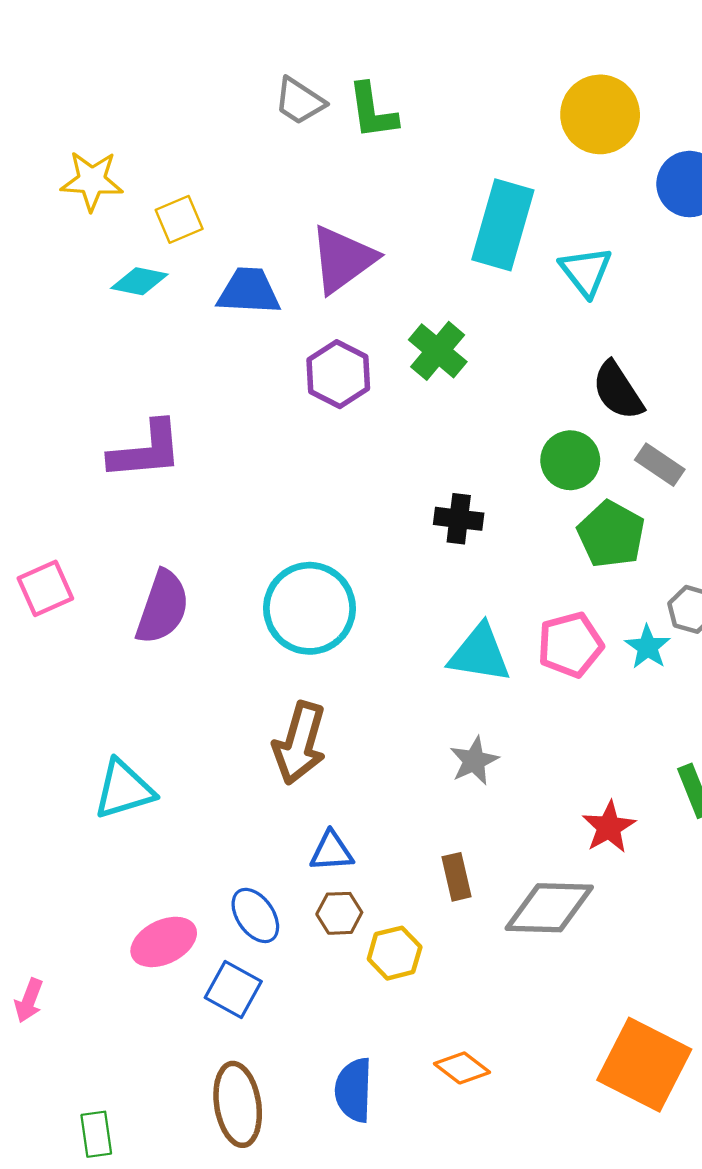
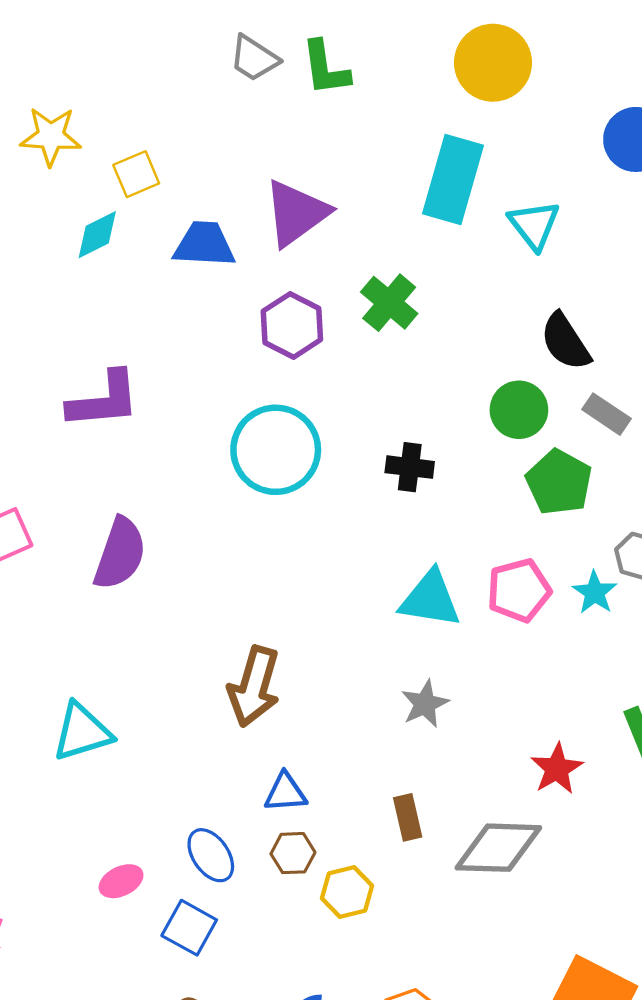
yellow circle: (600, 114) -> (493, 63), moved
cyan diamond: (139, 281) -> (97, 235), turned -38
cyan circle: (309, 608) -> (276, 450), moved
pink ellipse: (164, 942) -> (121, 881), size x0.7

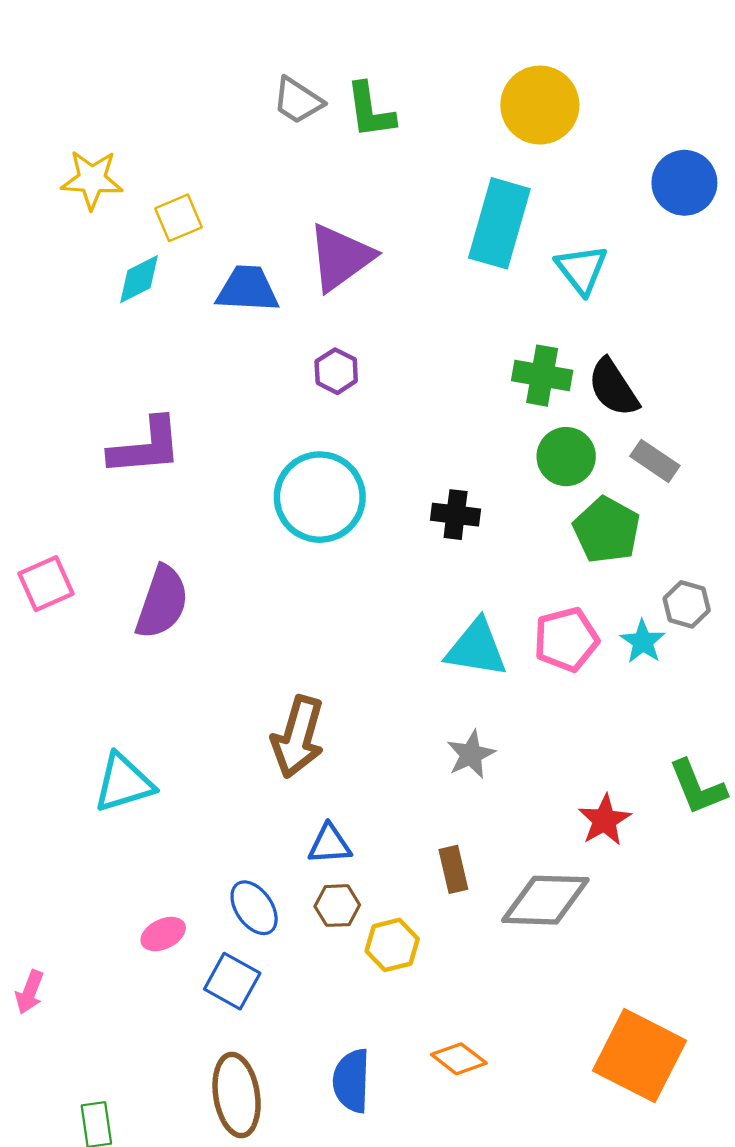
green cross: (389, 303) -> (542, 376), moved, turned -30
purple hexagon: (292, 325) -> (336, 371), size x0.7

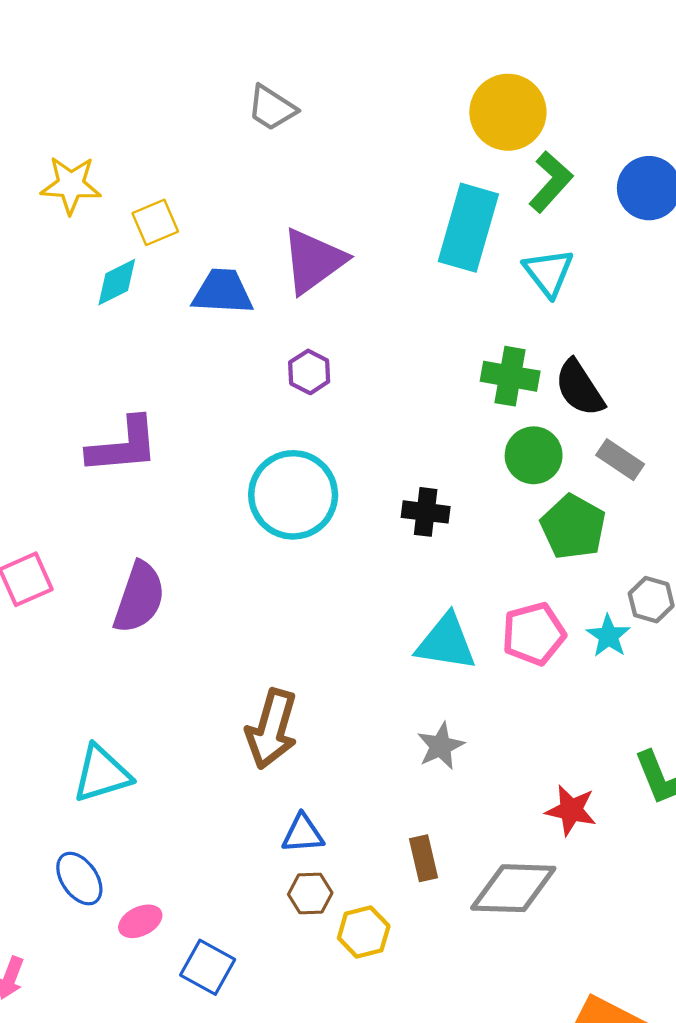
green L-shape: (370, 111) -> (551, 182), moved, turned -130
red star: (604, 820) -> (571, 810), turned -30
blue ellipse: (254, 908) -> (79, 879), moved

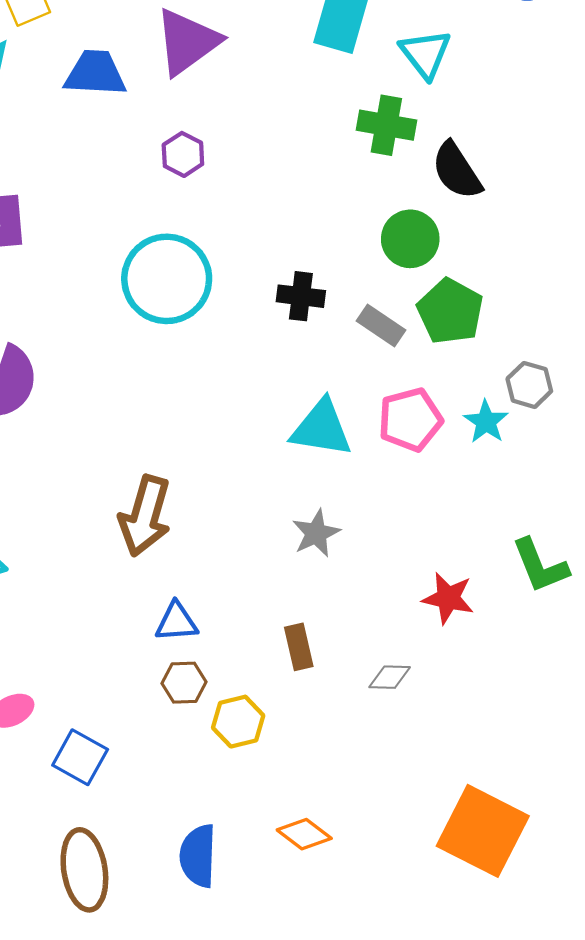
green cross: (510, 376) -> (386, 125), moved
gray rectangle: (620, 460) -> (381, 325), moved
gray diamond: (513, 888) -> (390, 677), size x0.5

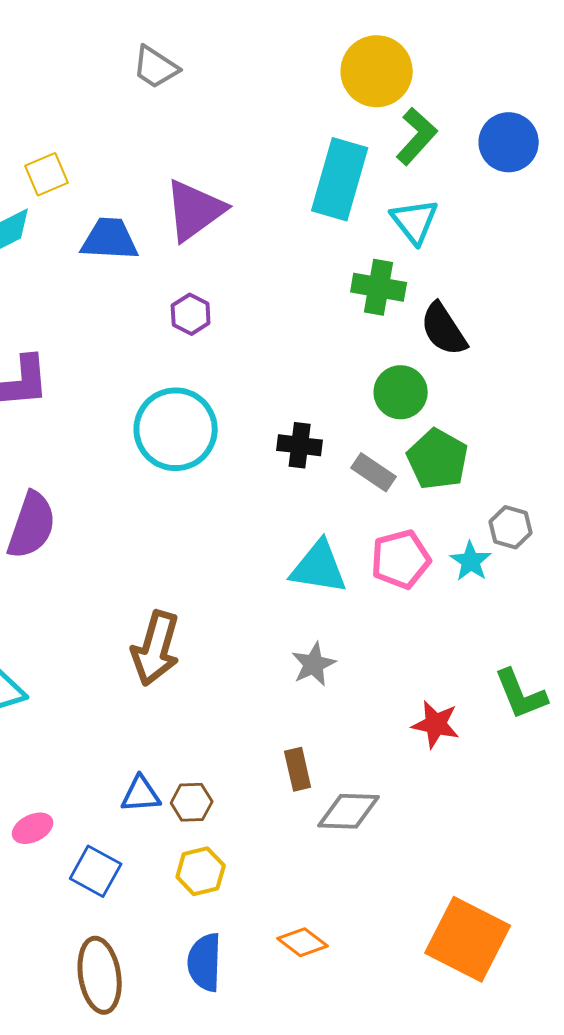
blue triangle: (176, 622) -> (141, 794), moved
gray diamond: (390, 677) -> (349, 811), moved, size x1.6
yellow hexagon: (238, 722) -> (201, 871), moved

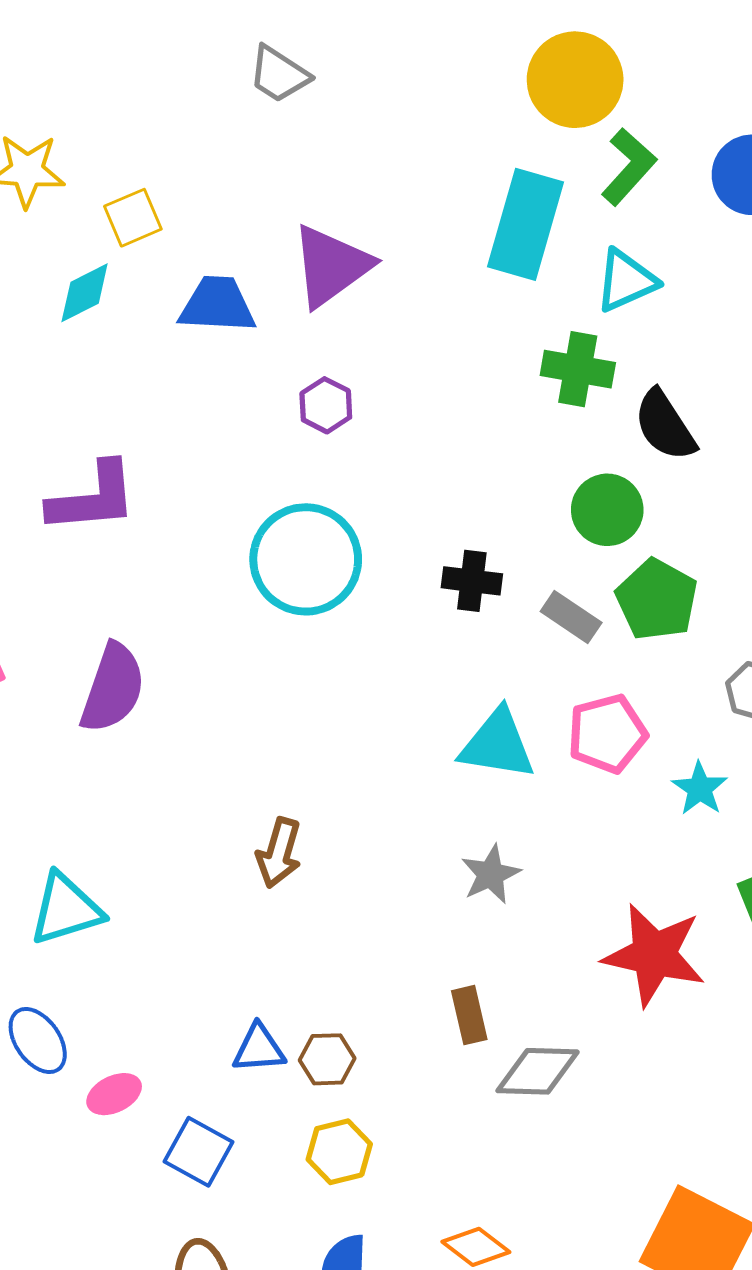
cyan triangle: (415, 221) -> (626, 281), turned 44
cyan star: (471, 561) -> (700, 789), moved
brown arrow: (156, 648) -> (279, 853), size x0.7
red star: (436, 724) -> (654, 955), size x1.6

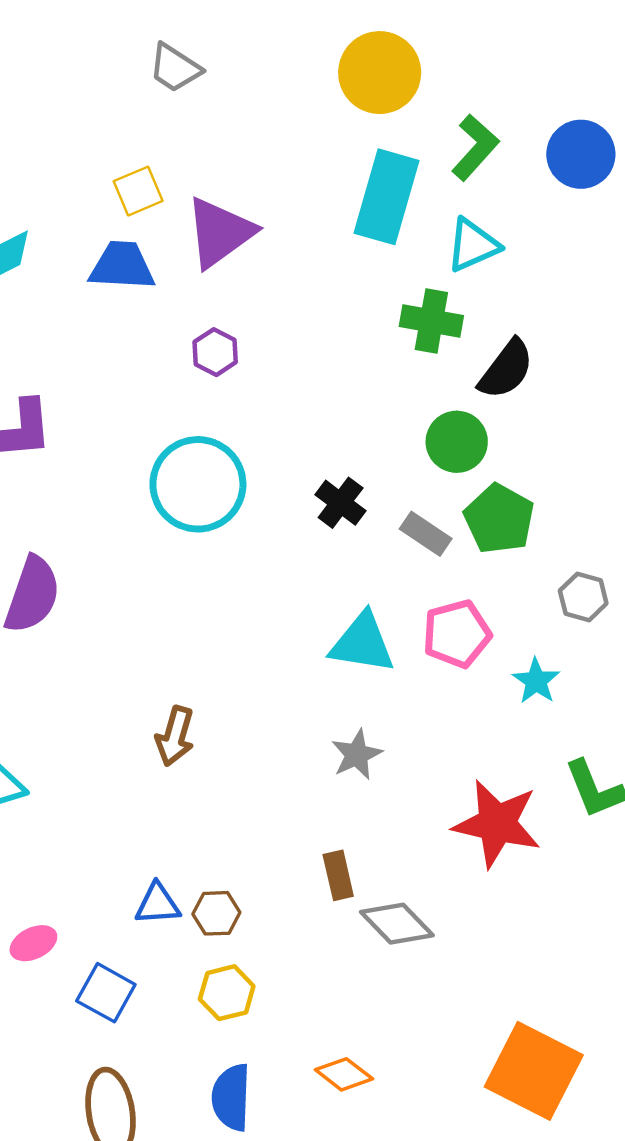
yellow circle: (575, 80) -> (380, 73), moved
yellow square: (133, 218) -> (138, 191), moved
black semicircle: (665, 425) -> (506, 369), turned -110
black cross: (472, 581) -> (341, 503), turned 30
gray diamond: (538, 1071) -> (397, 924), turned 44

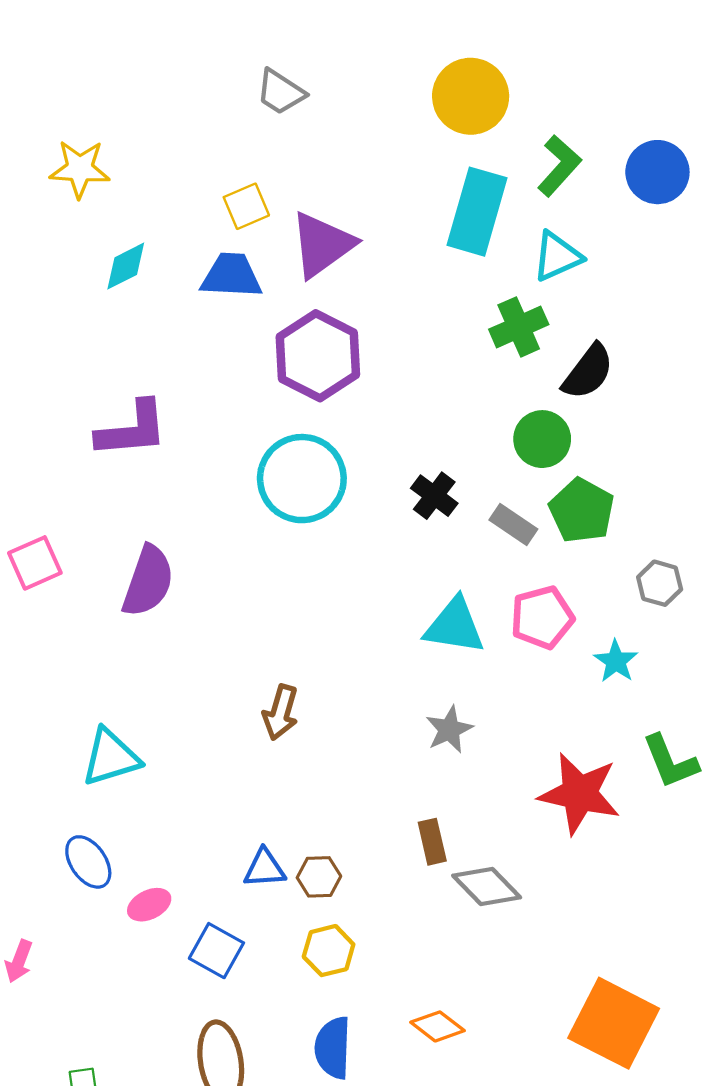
green cross: (431, 321) -> (519, 327), turned -34
purple hexagon: (215, 352) -> (318, 356), size x2.0

